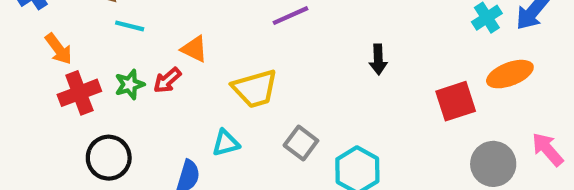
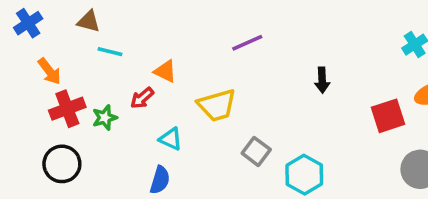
green star: (130, 84) -> (105, 118), moved
cyan triangle: (226, 143) -> (171, 139), moved, turned 40
black circle: (109, 158) -> (62, 164), moved

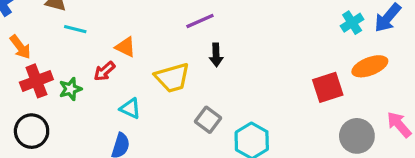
black arrow: (322, 80) -> (216, 55), moved

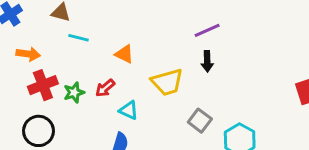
purple line: (200, 21) -> (207, 30), moved
orange arrow: (20, 47) -> (28, 54), turned -45
red arrow: (104, 71) -> (105, 88), moved

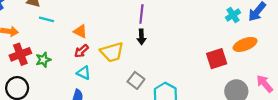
purple line: (207, 30) -> (141, 14), turned -60
red arrow: (105, 88) -> (81, 51), moved

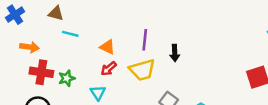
purple line: (141, 14) -> (145, 40), moved
red cross: (20, 54) -> (41, 72), turned 30
cyan triangle: (84, 73) -> (98, 93), moved, turned 32

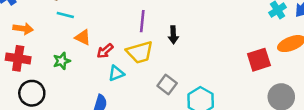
orange triangle: (107, 47) -> (83, 37), moved
red cross: (41, 72) -> (18, 58), moved
cyan triangle: (98, 93) -> (116, 73), moved, turned 42

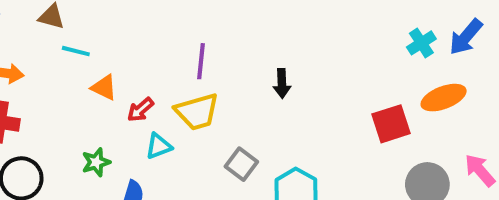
black arrow: (173, 35) -> (282, 83), moved
green star: (62, 61) -> (96, 162), moved

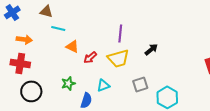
black arrow: (282, 83) -> (151, 49), moved, turned -128
cyan triangle: (159, 146) -> (103, 85), moved
gray square: (241, 164) -> (140, 84), turned 35

